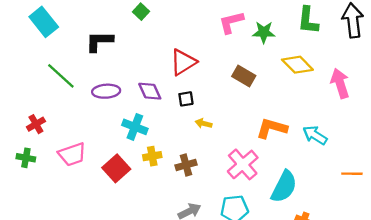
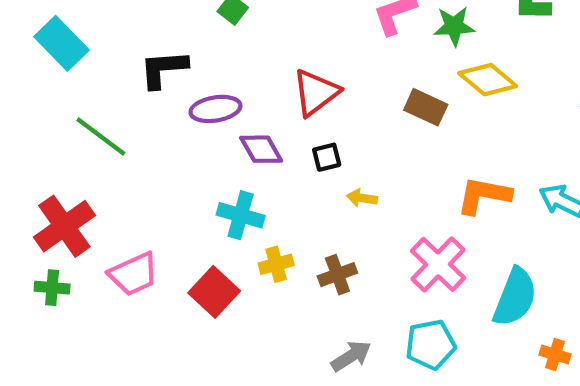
yellow diamond: (297, 65) -> (488, 80), moved
purple ellipse: (106, 91) -> (215, 109), moved
red cross: (36, 124) -> (64, 226), size x1.8

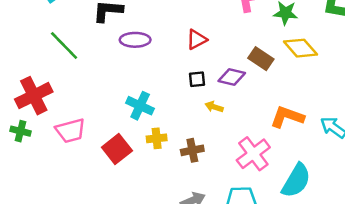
red triangle: (316, 92) -> (197, 39), size x0.7
purple diamond: (261, 149) -> (232, 77), moved, turned -56

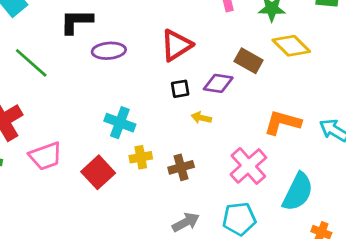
red triangle: (197, 39) -> (176, 45), size x1.4

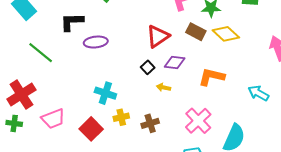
red triangle: (176, 45) -> (158, 36), moved
brown rectangle: (249, 61) -> (196, 32), moved
black square: (180, 89) -> (148, 67), turned -32
orange L-shape: (282, 123) -> (212, 77), moved

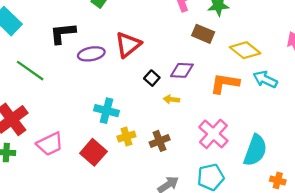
yellow diamond: (226, 34) -> (245, 50), moved
red triangle: (158, 36) -> (128, 45), moved
cyan arrow: (258, 93) -> (265, 79), moved

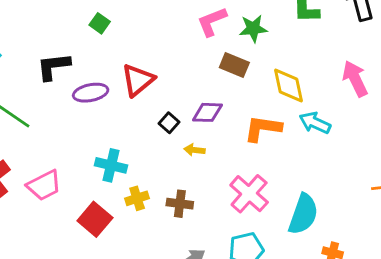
yellow diamond: (245, 50) -> (289, 85), turned 40
brown cross: (160, 141) -> (180, 204), turned 30
pink trapezoid: (50, 144) -> (44, 185), moved

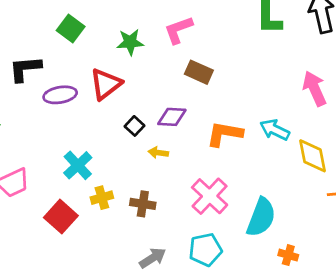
green square: (100, 23) -> (71, 28), size x1.4
green star: (253, 28) -> (130, 42), moved
yellow diamond: (289, 85) -> (312, 156), moved
cyan cross: (111, 165) -> (78, 165), turned 32

